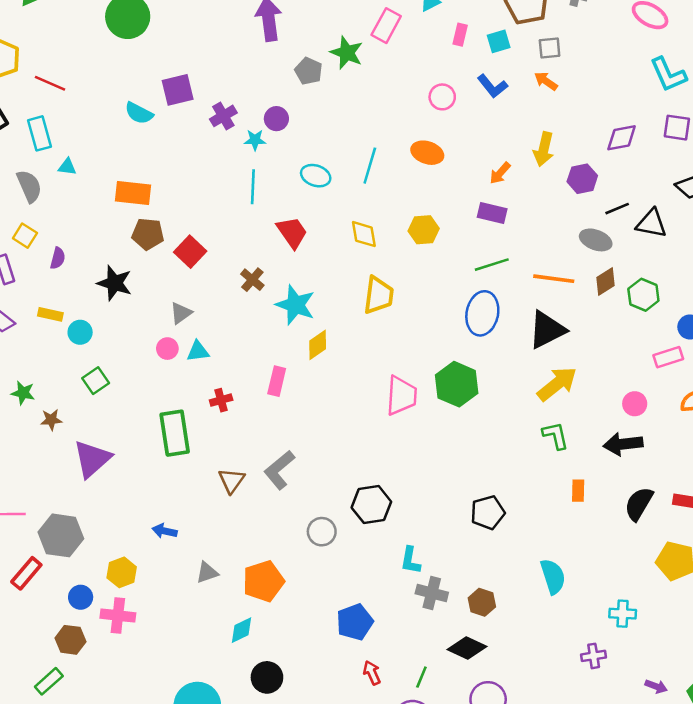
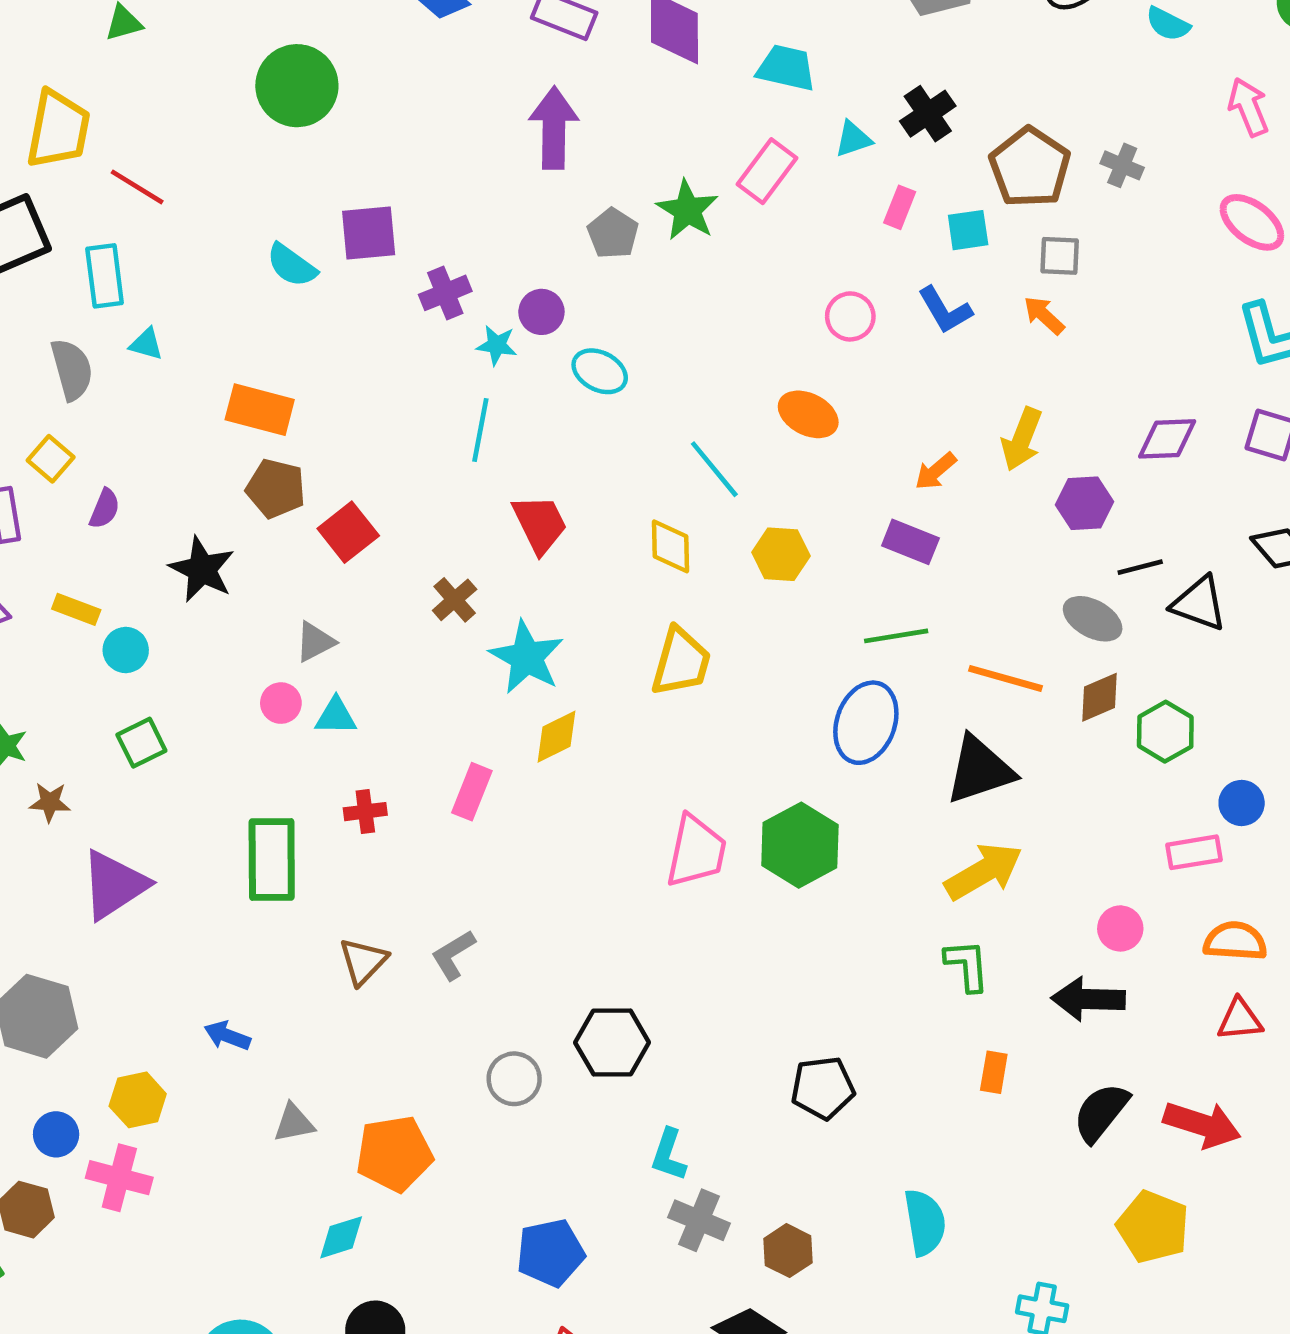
cyan line: (370, 166) -> (714, 469), moved, turned -64
cyan ellipse: (316, 176) -> (600, 371), moved
gray L-shape: (279, 470) -> (453, 955), size x0.7

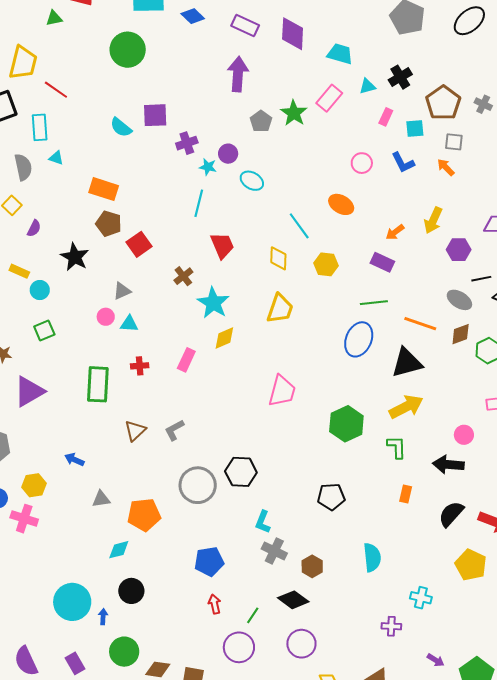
green hexagon: (800, 845) -> (346, 424), moved
gray circle: (514, 1079) -> (198, 485), size x1.6

